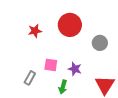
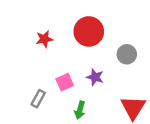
pink square: (51, 65) -> (65, 82), turned -32
purple star: (75, 69) -> (95, 77), moved

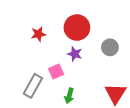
purple star: (95, 77) -> (75, 54), moved
gray rectangle: (38, 99) -> (33, 86), size x1.5

